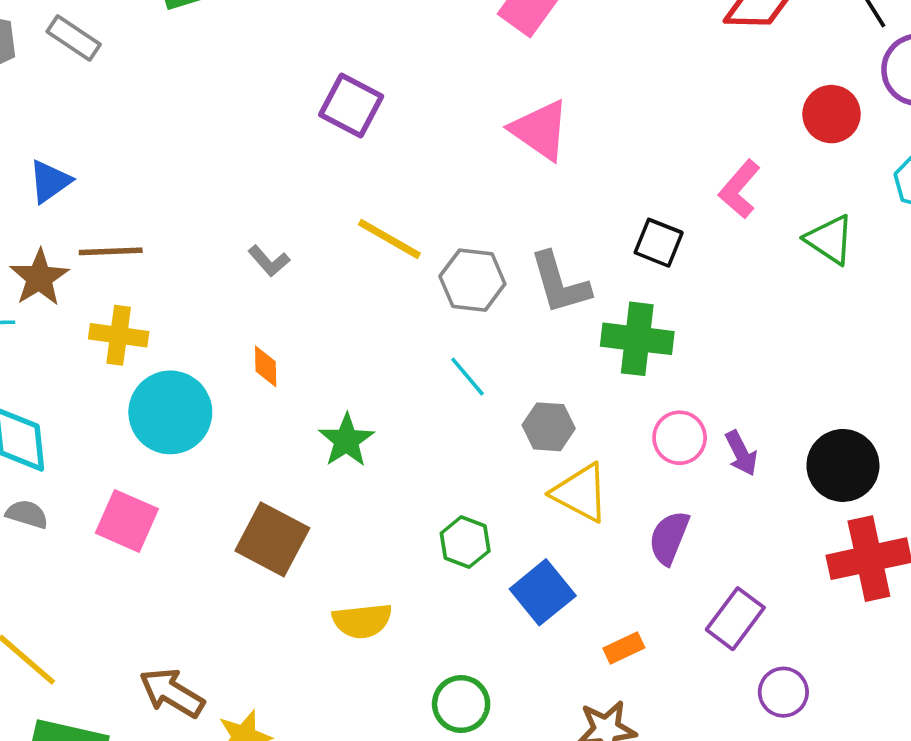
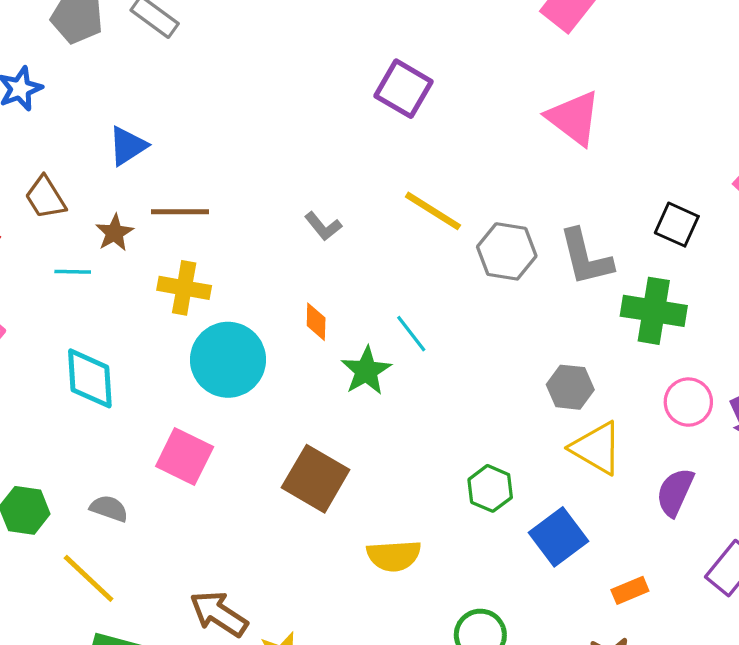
brown star: (39, 278) -> (114, 233), size x0.7
cyan line: (467, 377) -> (411, 334), moved
green star: (346, 440) -> (366, 371), moved
gray semicircle: (27, 514) -> (109, 508), moved

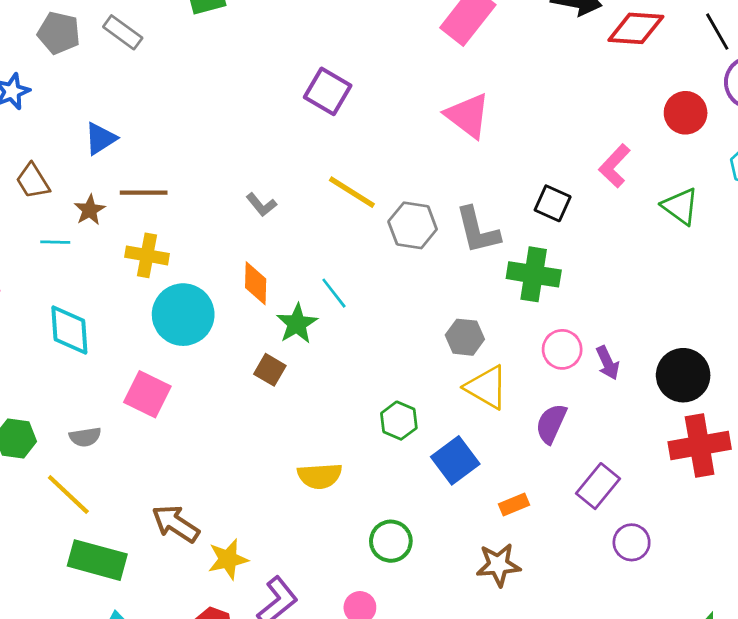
orange diamond: (316, 322) -> (256, 283), size x1.4
brown square: (316, 479) -> (270, 370), moved, size x0.6
gray semicircle: (109, 508) -> (85, 437), turned 152

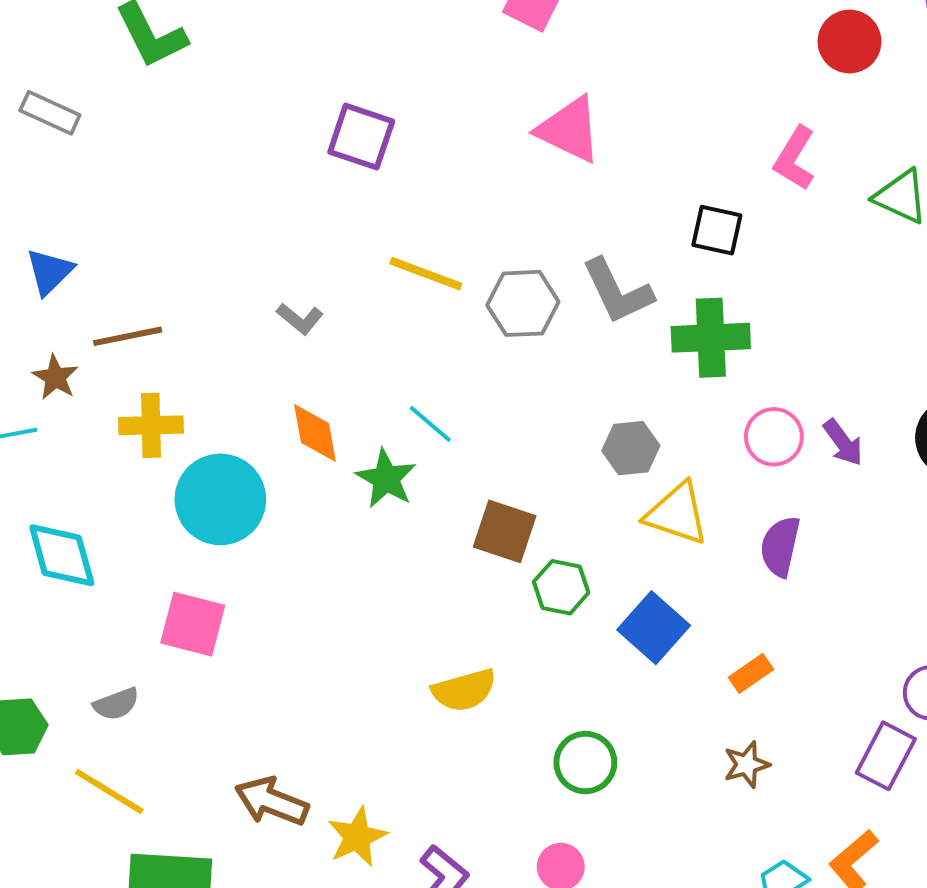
red circle: (686, 113) -> (850, 42), moved
brown square: (270, 370) -> (505, 531), moved, size x1.4
purple rectangle: (598, 486) -> (886, 756), moved
brown star: (498, 565) -> (747, 765), size x0.7

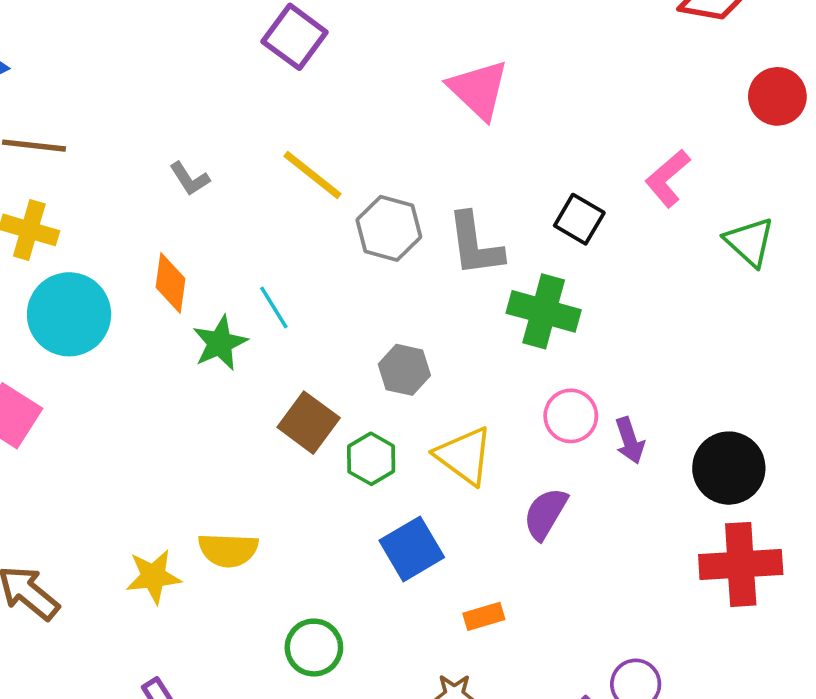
red circle: (850, 42) -> (777, 96), moved
gray hexagon: (631, 448) -> (404, 370), moved
green hexagon: (561, 587) -> (371, 459), moved
yellow star: (357, 837) -> (153, 576), moved

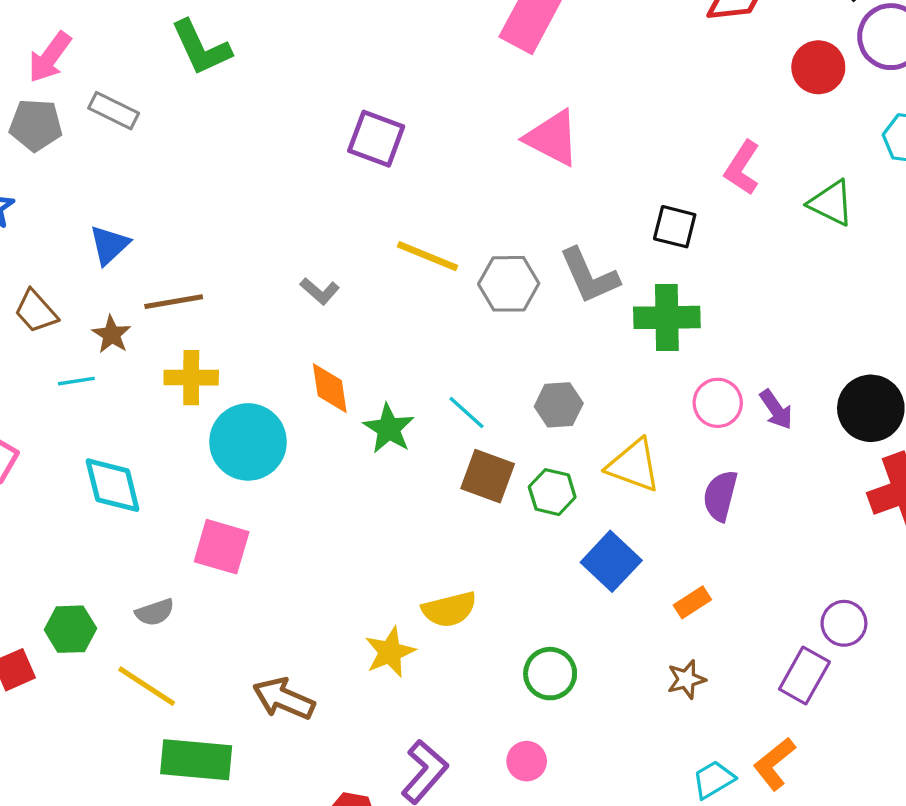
cyan line: (274, 308) -> (466, 412), moved

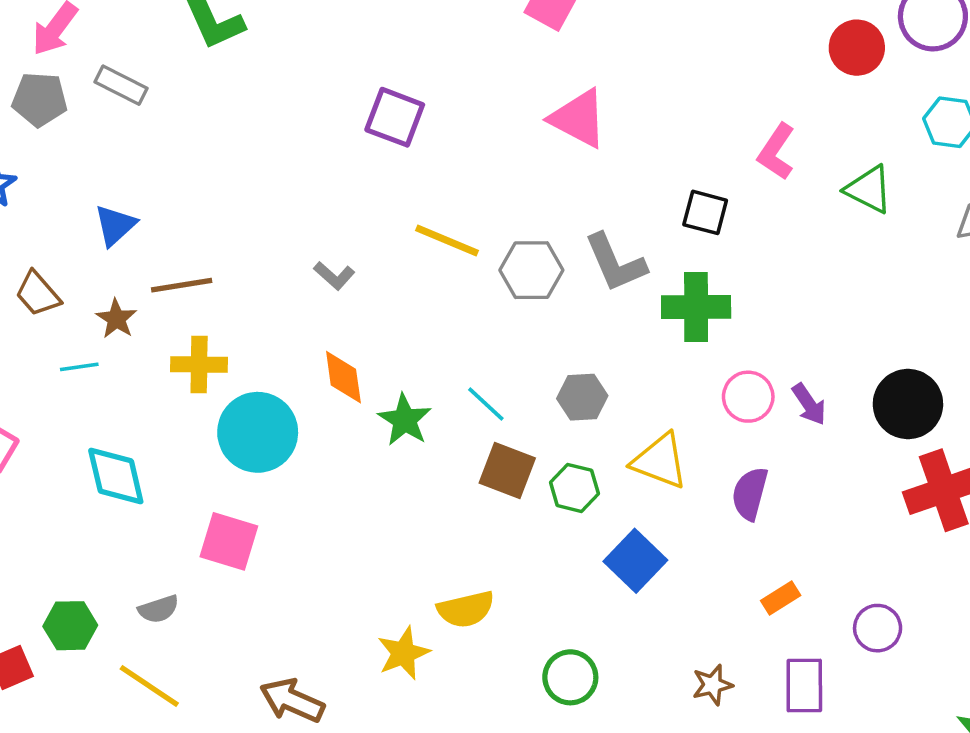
orange rectangle: (692, 602) -> (781, 598), moved
purple rectangle: (804, 675) -> (804, 685), moved, turned -30

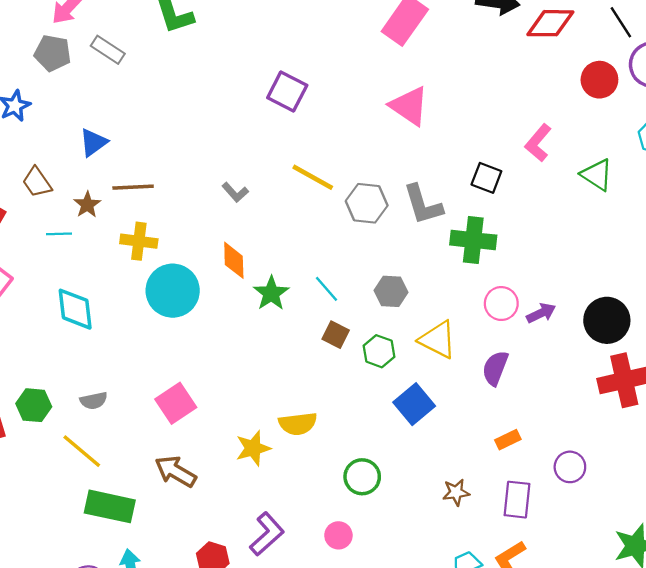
purple arrow: (809, 404) -> (541, 313), turned -88
brown square: (507, 471) -> (336, 335), size x0.7
pink square: (229, 541) -> (176, 403), moved, turned 33

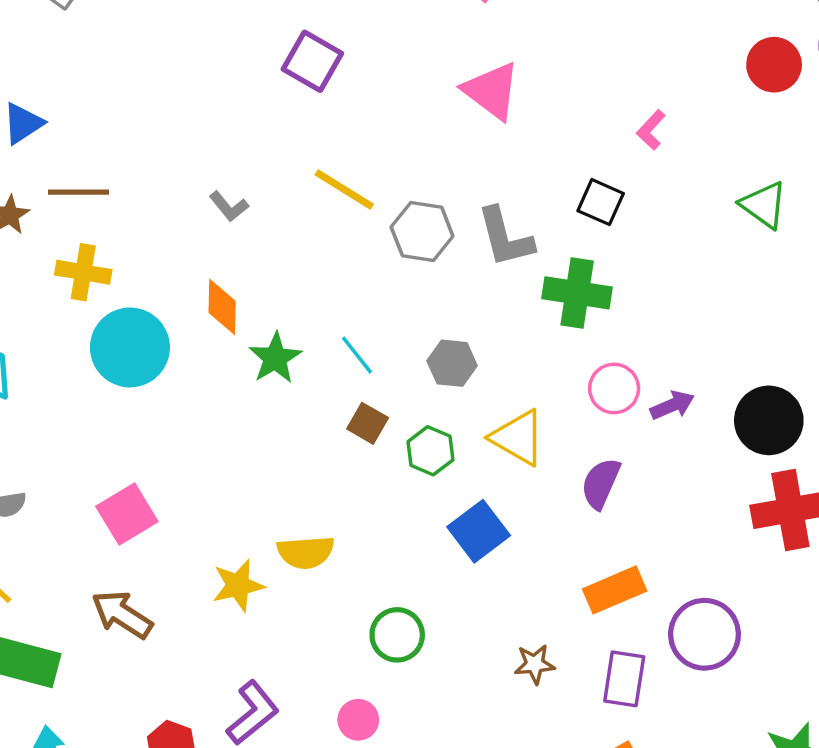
pink L-shape: (538, 143) -> (651, 130), moved, size x0.7
orange rectangle: (508, 440) -> (615, 590), size x1.6
purple circle: (570, 467) -> (704, 634), size x1.5

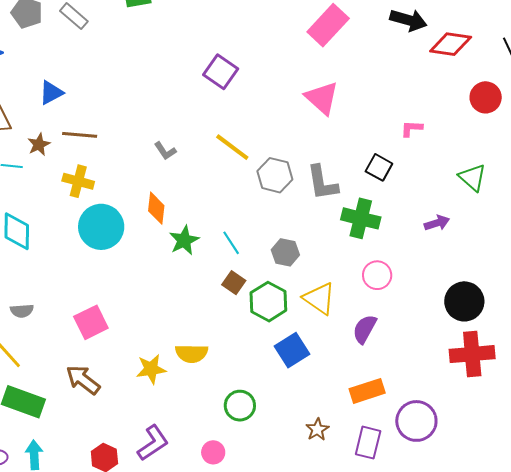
pink L-shape: (651, 130) -> (412, 129), turned 45
purple arrow: (672, 405) -> (437, 223), moved
green hexagon: (430, 451) -> (268, 302), size x1.4
brown star: (535, 664) -> (317, 429), turned -30

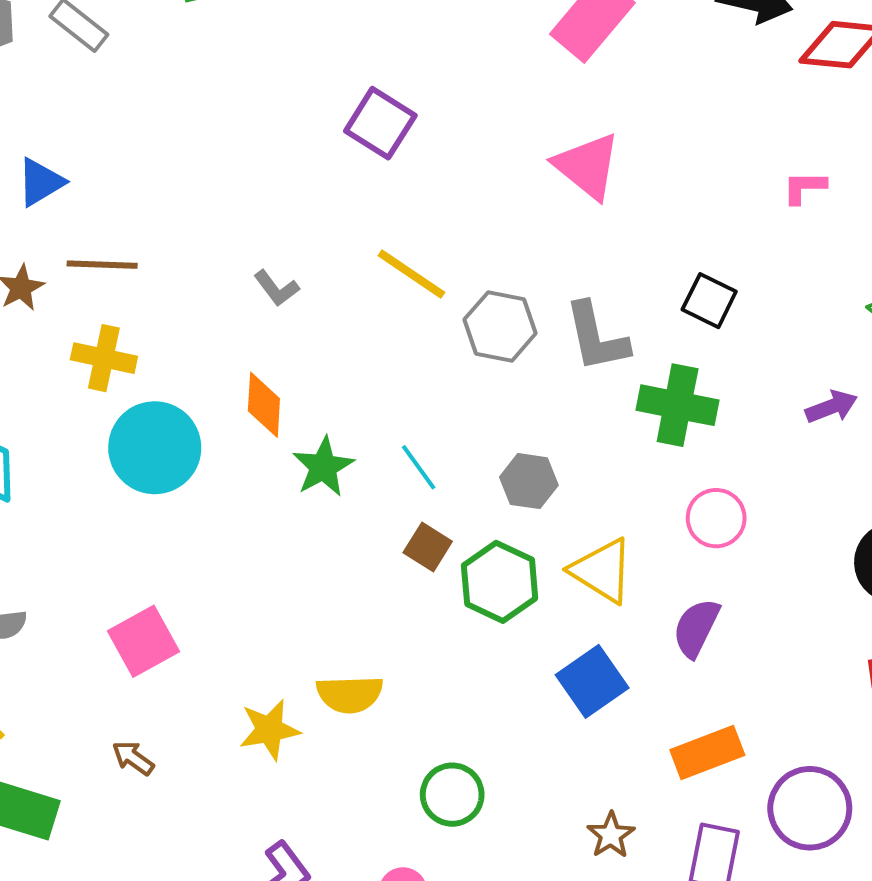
pink L-shape: (412, 129) -> (804, 187), moved
blue square: (292, 350) -> (592, 681), moved
brown arrow: (83, 380) -> (133, 758), size x0.6

